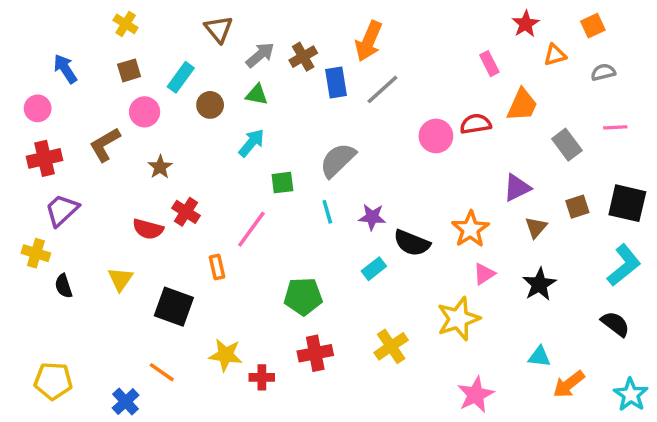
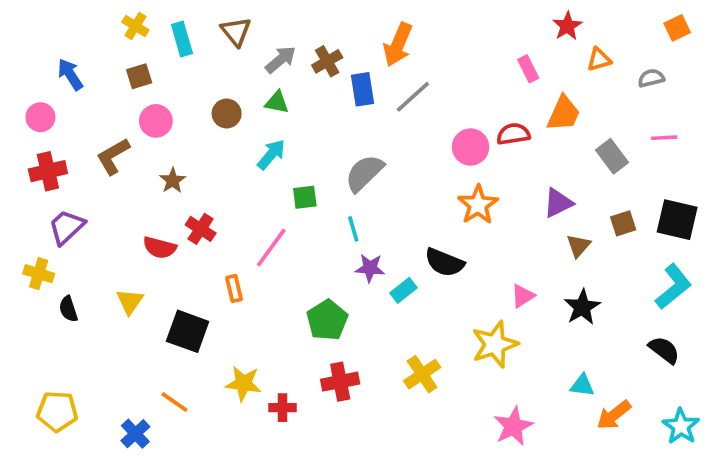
orange square: (593, 26) -> (677, 28), moved
cyan rectangle: (181, 77) -> (182, 39), moved, turned -52
purple star: (372, 217) -> (370, 268), moved
orange star: (470, 229) -> (478, 205), moved
green pentagon: (303, 296) -> (327, 320), turned -30

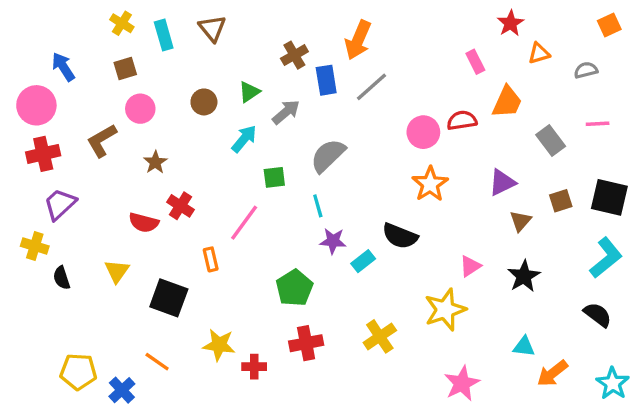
gray arrow: (281, 59) -> (286, 112), moved
green triangle: (277, 102) -> (249, 92), turned -45
pink circle: (40, 117) -> (36, 105), size x1.5
yellow pentagon: (57, 411) -> (78, 372), moved

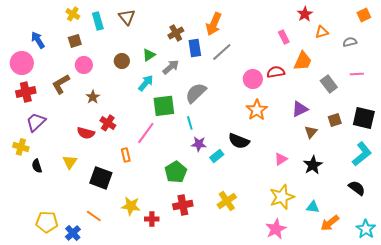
green square: (274, 177) -> (164, 106), size x1.6
yellow star: (445, 310) -> (282, 197), moved

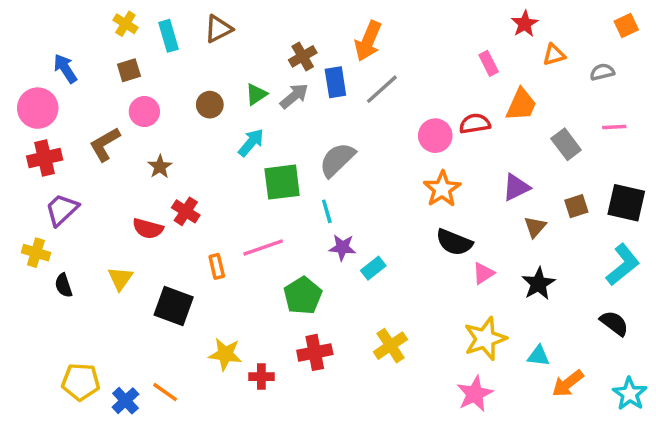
brown triangle: (127, 17) -> (218, 29), turned 42
gray arrow: (171, 67) -> (294, 96), moved
pink line: (146, 133) -> (263, 247), moved, turned 35
black semicircle: (239, 141) -> (454, 242), moved
orange line: (94, 216) -> (165, 392), moved

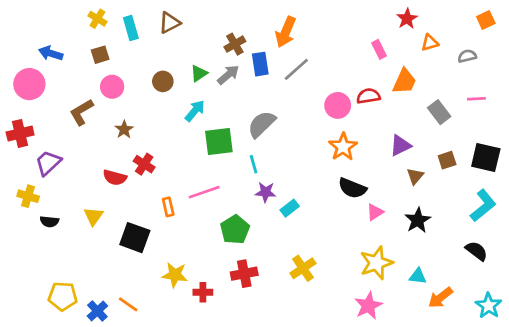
blue arrow: (65, 69) -> (51, 53), turned -40
red cross: (45, 158) -> (20, 133), moved
black semicircle: (64, 285) -> (49, 222), turned -66

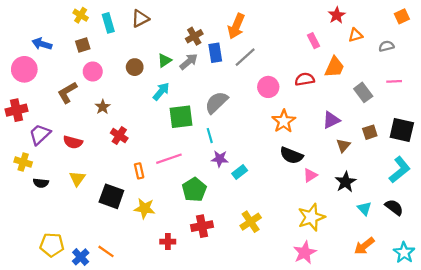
pink circle: (338, 105) -> (268, 87), moved
red semicircle: (115, 177) -> (73, 142), moved
yellow star: (175, 275) -> (145, 208), moved
cyan triangle: (418, 276) -> (364, 208), moved, turned 40

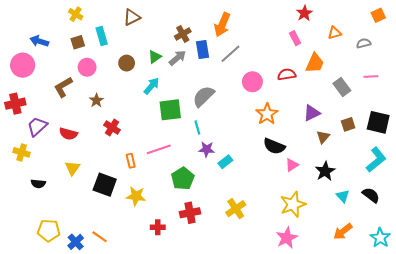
red star: (337, 15) -> (304, 13), moved
cyan rectangle: (108, 23) -> (102, 36), moved
black semicircle: (41, 183) -> (38, 184), moved

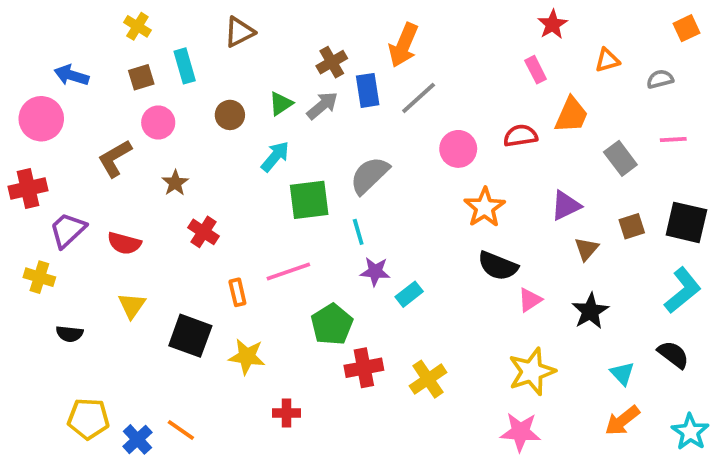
cyan triangle: (343, 196) -> (622, 373), moved
red cross: (190, 213) -> (364, 368), moved
pink star: (287, 238) -> (520, 432), turned 30

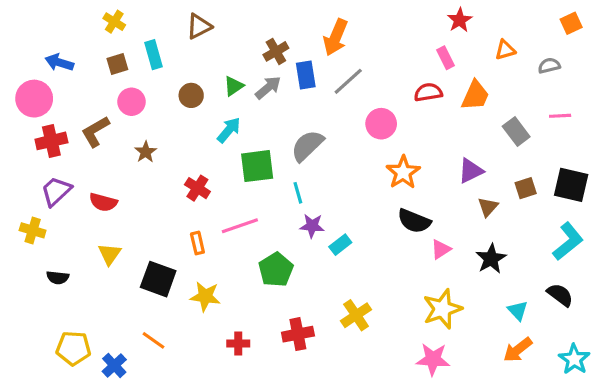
red semicircle: (520, 136) -> (428, 92), moved
red cross: (28, 189) -> (51, 141), moved
red cross: (203, 232) -> (197, 188), moved
red cross: (364, 368) -> (298, 334), moved
orange line: (181, 430) -> (153, 340), moved

